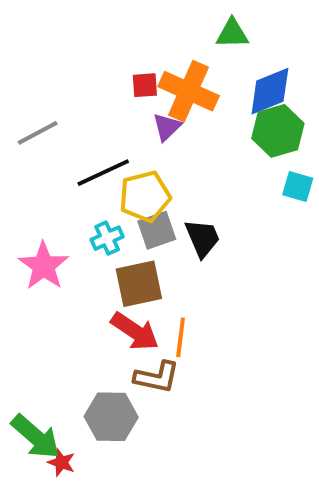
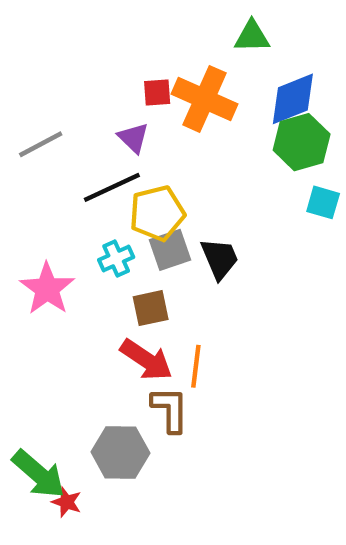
purple triangle: (167, 127) -> (133, 138), moved, turned -32
brown square: (139, 284) -> (151, 308), size x0.7
brown L-shape: (157, 377) -> (170, 409), turned -102

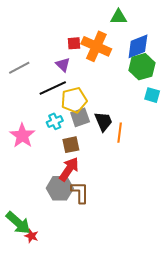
red arrow: (146, 360) -> (69, 169), turned -90
orange line: (196, 366) -> (120, 133), moved
gray hexagon: (120, 453) -> (60, 188), moved

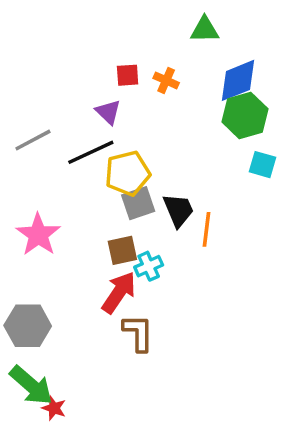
orange cross: (96, 46) -> (166, 80), size x0.5
gray line: (19, 68) -> (33, 140), moved
cyan cross: (55, 121) -> (149, 266), moved
gray hexagon: (60, 188) -> (28, 326), moved

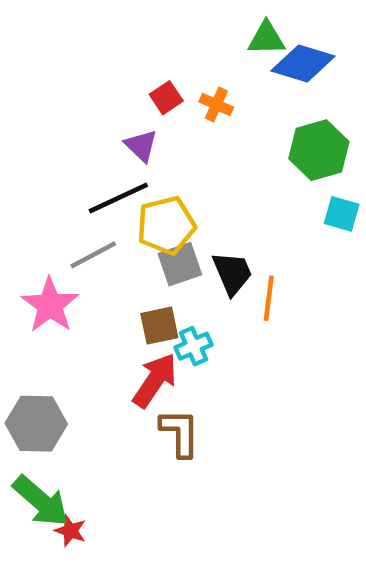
red square: (128, 75) -> (166, 98), turned -30
blue diamond: (238, 80) -> (303, 63), moved, turned 39
gray line: (33, 140) -> (93, 255), moved

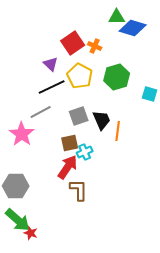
red square: (166, 98) -> (73, 43), size x1.6
purple triangle: (141, 146) -> (51, 64), moved
green hexagon: (319, 150) -> (117, 77), moved
yellow pentagon: (166, 225) -> (80, 76), moved, turned -30

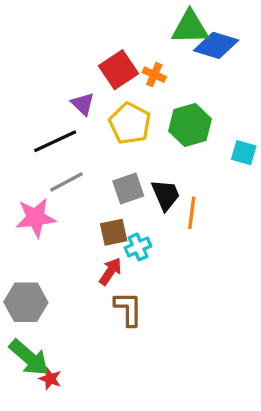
green triangle: (117, 17) -> (190, 27), size x1.4
black line: (52, 87) -> (55, 141), moved
pink star: (22, 134) -> (36, 218), turned 30
red arrow: (68, 167) -> (110, 271), size x0.7

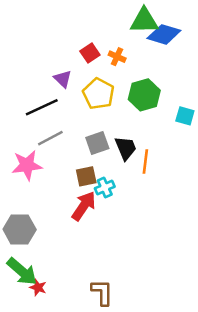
red square: (118, 70) -> (90, 53), size x0.7
red arrow: (110, 271) -> (84, 206), size x1.4
brown L-shape: (128, 309) -> (102, 292), moved

